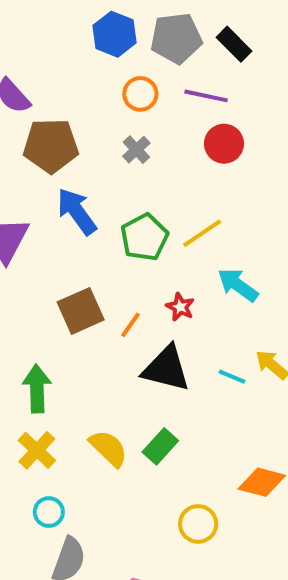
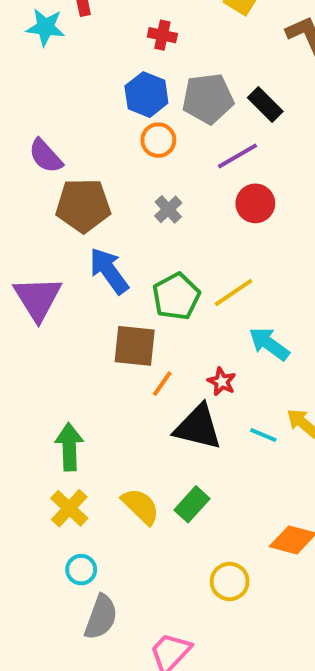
orange circle: (140, 94) -> (158, 140), moved
purple line: (206, 96) -> (238, 156), turned -42
red star: (180, 307) -> (222, 382), moved
brown square: (81, 311) -> (135, 346), moved, turned 30

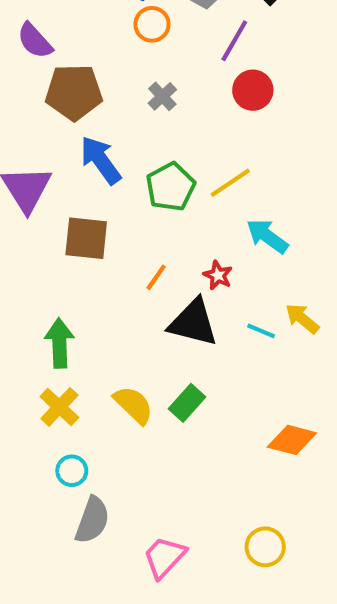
purple line: (238, 156) -> (234, 41), turned -30
brown square: (135, 346) -> (86, 238), moved
yellow circle: (230, 581) -> (265, 547), moved

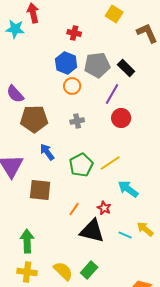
gray cross: (162, 96) -> (77, 121), turned 32
blue arrow: (101, 160) -> (47, 152), size x0.7
yellow cross: (59, 407) -> (27, 272), turned -36

